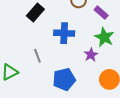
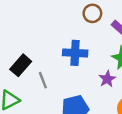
black rectangle: (35, 13) -> (21, 65), moved

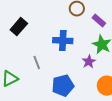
black rectangle: (21, 65) -> (19, 27), moved

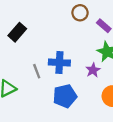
blue cross: (63, 41) -> (59, 63), moved

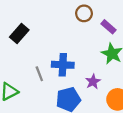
purple star: (93, 70) -> (93, 82), moved

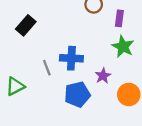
purple rectangle: (109, 27) -> (119, 18), turned 56

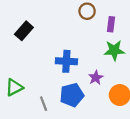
green star: (123, 47) -> (114, 50), turned -30
gray line: (47, 68) -> (44, 104), moved

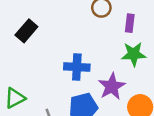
purple star: (96, 78) -> (112, 86), size x1.5

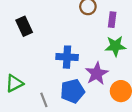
black rectangle: (26, 31) -> (24, 26), turned -66

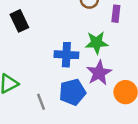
green star: (115, 46) -> (97, 43), moved

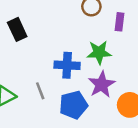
gray line: (41, 102) -> (40, 91), moved

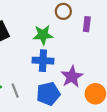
green star: (99, 52) -> (43, 35), moved
gray line: (40, 91) -> (15, 91), moved

